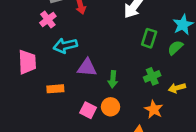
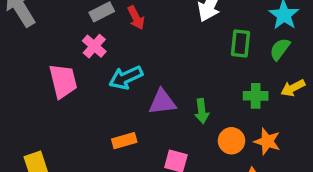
pink trapezoid: (27, 62) -> (63, 81), moved
green cross: (152, 76) -> (256, 96), turned 35
yellow arrow: (177, 88) -> (293, 88), moved
orange circle: (111, 107) -> (232, 141), moved

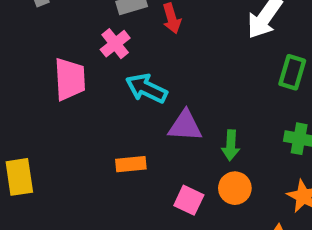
cyan arrow: (126, 78) -> (146, 88), turned 40
orange circle: (232, 141) -> (235, 188), moved

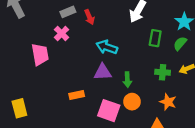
cyan arrow: (146, 88) -> (107, 47), moved
pink square: (189, 200) -> (109, 111), size x1.5

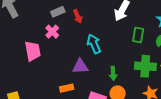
cyan arrow: (107, 47) -> (94, 44), turned 48
purple triangle: (103, 72) -> (80, 66), moved
green cross: (163, 72) -> (145, 66), size x1.5

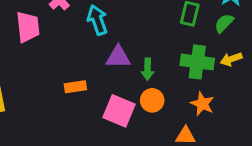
cyan arrow: (94, 44) -> (97, 20), moved
purple triangle: (80, 66) -> (118, 57), moved

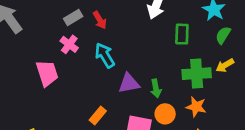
green semicircle: (224, 23) -> (223, 35), moved
orange rectangle: (75, 87) -> (98, 116), turned -30
orange star: (202, 104) -> (196, 107), moved

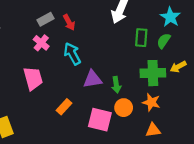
green semicircle: (223, 35) -> (164, 41), moved
pink trapezoid: (47, 73) -> (33, 78), moved

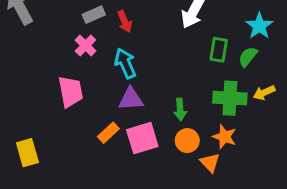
purple triangle: (93, 79) -> (131, 99), moved
pink square: (100, 120) -> (142, 138), moved, turned -35
orange triangle: (153, 130) -> (210, 163), moved, turned 49

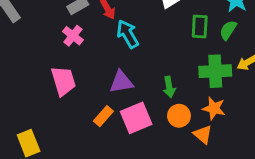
cyan arrow: (125, 63) -> (128, 34), moved

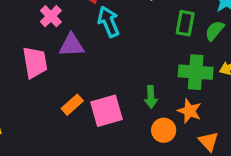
purple triangle: (121, 82) -> (72, 45), moved
green arrow: (169, 87) -> (151, 97), moved
orange circle: (179, 116) -> (164, 130), moved
orange triangle: (203, 135) -> (209, 141), moved

